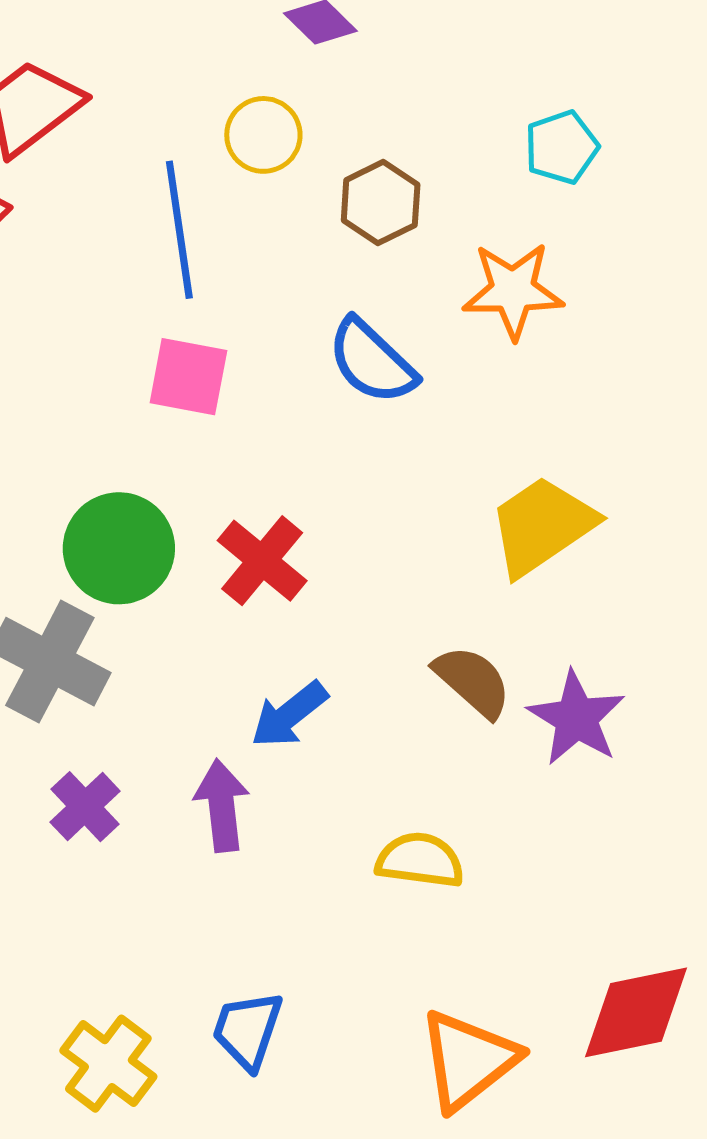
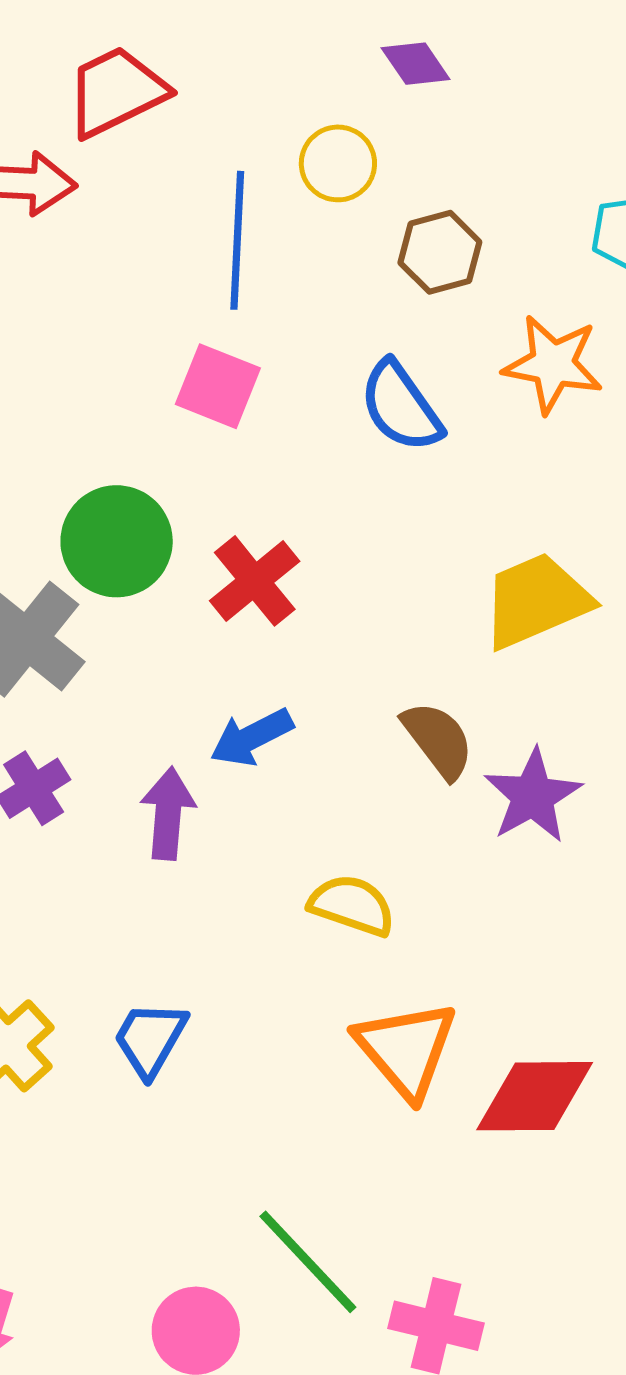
orange triangle: (468, 1060) -> (406, 1049), moved, turned -43

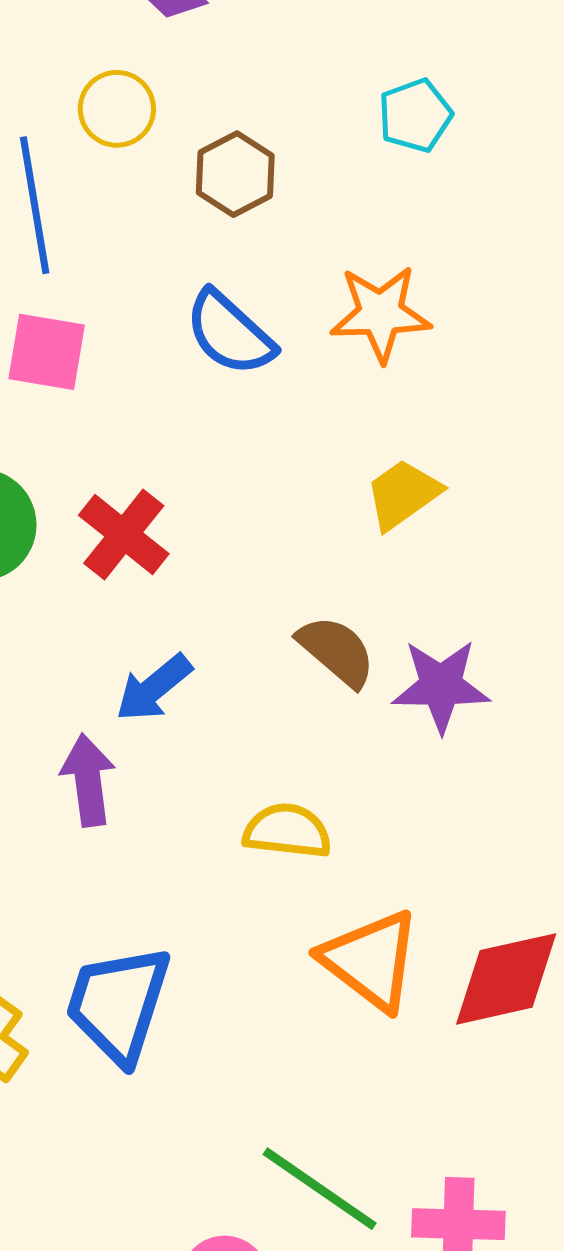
orange star: (553, 364) -> (380, 314), moved
yellow trapezoid: (536, 601) -> (403, 494), size x0.7
purple star: (533, 796) -> (441, 686), turned -30
blue trapezoid: (150, 1039) -> (118, 1004), size x1.5

